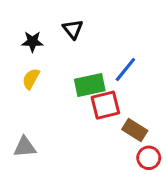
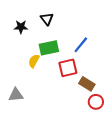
yellow semicircle: (31, 79) -> (34, 61), moved
green rectangle: (90, 85) -> (49, 48), moved

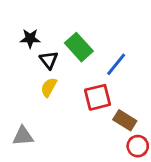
black triangle: (47, 19) -> (49, 60), moved
green rectangle: (49, 48) -> (79, 47), moved, turned 60

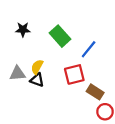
black triangle: (49, 60) -> (37, 80), moved, turned -32
gray triangle: (23, 136) -> (17, 73), moved

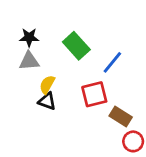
gray triangle: (17, 73) -> (29, 61), moved

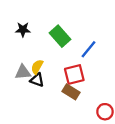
gray triangle: (29, 61) -> (23, 72), moved
brown rectangle: (121, 116) -> (71, 92), moved

